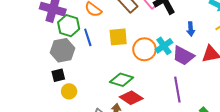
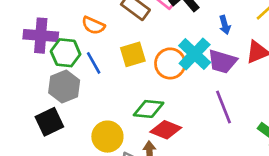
cyan cross: (164, 46) -> (195, 54), size x1.4
black square: (58, 75) -> (49, 122), moved, size x1.5
yellow circle: (69, 91) -> (107, 137), moved, size x1.5

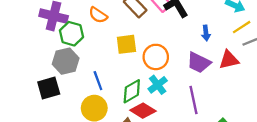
cyan cross: (195, 54) -> (158, 85), moved, size x0.7
blue line: (94, 63) -> (98, 81), moved
green diamond: (149, 109) -> (132, 91), turned -45

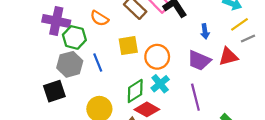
blue line: (98, 81) -> (98, 62), moved

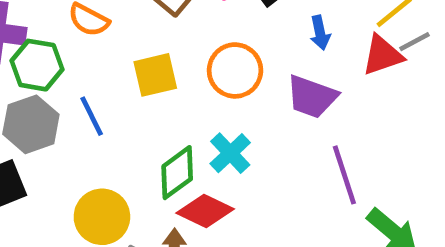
orange circle: (157, 57) -> (235, 70), moved
red triangle: (228, 57) -> (382, 55), moved
purple line: (195, 97) -> (344, 175), moved

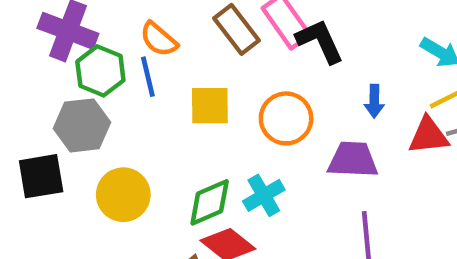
purple trapezoid: (312, 97) -> (353, 160), turned 150
blue line: (92, 116) -> (148, 77), moved
yellow circle: (102, 217) -> (123, 195), moved

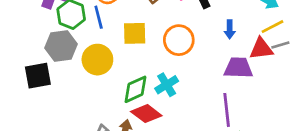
purple trapezoid: (353, 160) -> (238, 68), moved
yellow circle: (123, 195) -> (97, 60), moved

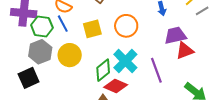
red triangle: (261, 49) -> (185, 51), moved
cyan cross: (167, 85) -> (125, 61), size x1.4
purple line: (227, 110) -> (156, 70), moved

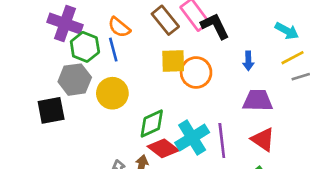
yellow square: (92, 29) -> (173, 61), moved
red triangle: (185, 51) -> (263, 140), moved, turned 42
cyan cross: (125, 61) -> (192, 138), moved

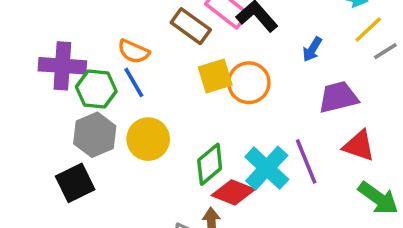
blue arrow: (248, 61) -> (312, 49), turned 48

